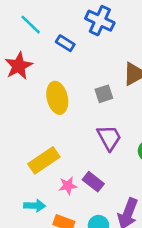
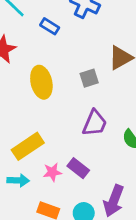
purple trapezoid: (109, 138) -> (95, 123), turned 52
cyan arrow: (35, 206) -> (18, 180), moved

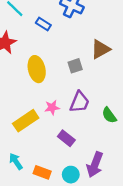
pink star: (52, 172) -> (52, 108), moved
cyan arrow: (18, 180) -> (16, 161), moved, turned -126

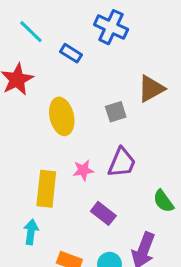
green semicircle: (109, 115) -> (163, 201), moved
yellow rectangle: (26, 121) -> (46, 189), turned -50
cyan arrow: (16, 161) -> (31, 232), moved, turned 42

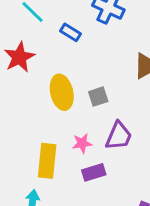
gray square: (116, 112) -> (98, 97), moved
purple rectangle: (103, 213) -> (94, 172), moved, turned -55

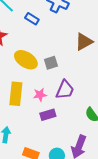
yellow ellipse: (62, 92) -> (26, 60), turned -45
yellow rectangle: (47, 161) -> (16, 94), moved

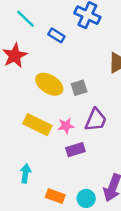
yellow rectangle: (16, 94) -> (37, 125), turned -70

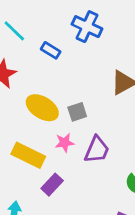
pink star: (66, 126) -> (65, 143), moved
purple rectangle: (75, 150) -> (52, 185), moved, turned -30

